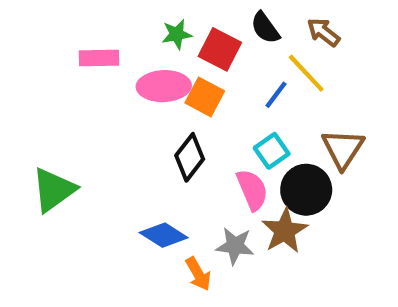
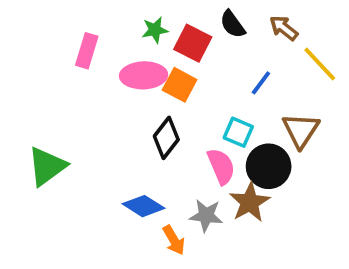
pink rectangle: (99, 58) -> (87, 51), turned -72
yellow line: (306, 73) -> (320, 64), moved
blue line: (276, 95) -> (261, 83), moved
cyan square: (272, 151) -> (238, 132), turned -32

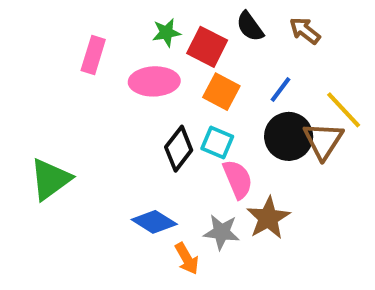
yellow line: (320, 64) -> (344, 110), moved
orange square: (180, 85) -> (221, 92), moved
cyan square: (238, 132) -> (217, 143), moved
black circle: (269, 166) -> (289, 136), moved

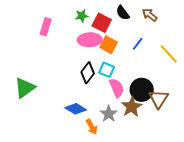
pink ellipse: (154, 81) -> (90, 40), moved
black circle: (289, 136) -> (142, 90), moved
brown triangle: (323, 140) -> (159, 99), moved
gray star: (221, 232) -> (109, 114), turned 30

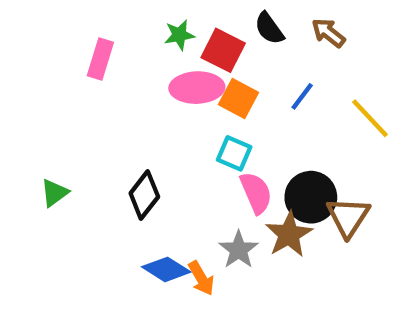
black diamond: (88, 73) -> (144, 195), moved
green triangle: (25, 88) -> (54, 193), size x0.6
blue diamond: (76, 109) -> (166, 269), moved

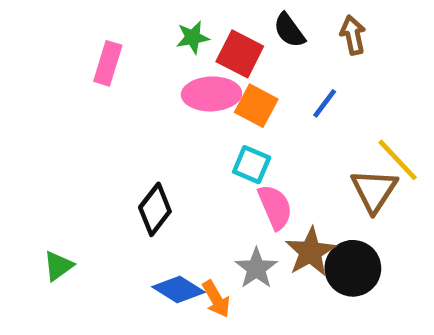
brown arrow: (328, 33) -> (353, 35), turned 40
yellow line: (370, 118) -> (398, 160), moved
green triangle: (54, 193) -> (58, 266), moved
black circle: (311, 197) -> (353, 268), moved
brown triangle: (348, 217) -> (374, 191), moved

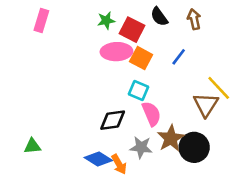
pink rectangle: (108, 63) -> (41, 21), moved
black diamond: (155, 209) -> (113, 120), moved, turned 44
green triangle: (58, 266) -> (32, 146), turned 30
gray star: (256, 268) -> (141, 147), turned -30

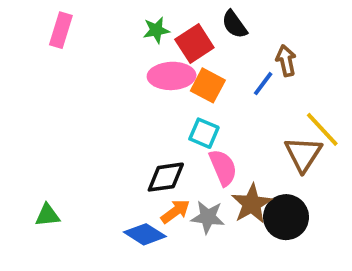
brown arrow: (194, 19) -> (286, 61), moved
red square: (132, 30) -> (194, 43), turned 30
orange arrow: (119, 164) -> (175, 211), moved, turned -96

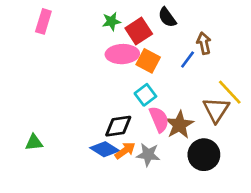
cyan square: (204, 133) -> (145, 95), turned 30
brown star: (252, 204) -> (179, 125), moved
green triangle: (48, 215) -> (34, 142), moved
blue diamond: (145, 234) -> (105, 149), moved

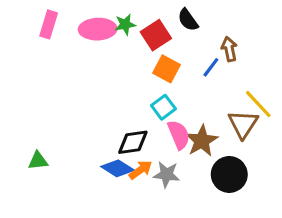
pink ellipse: (122, 54) -> (98, 29), moved

